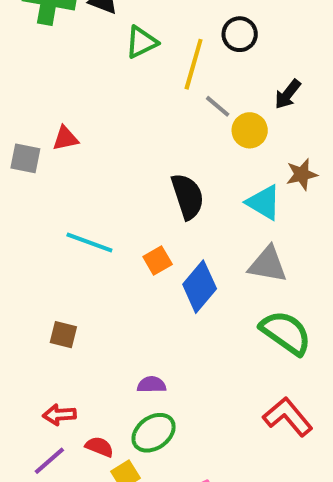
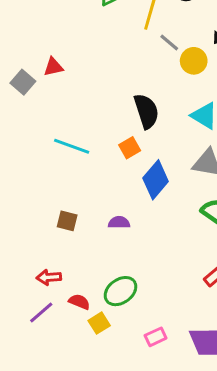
gray square: (25, 158) -> (23, 82), turned 30
orange square: (158, 260) -> (130, 148), moved
brown square: (63, 335) -> (67, 221), moved
purple semicircle: (152, 385) -> (119, 222), moved

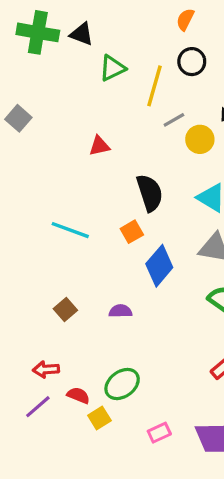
gray line: (169, 43) -> (174, 120), turned -70
red triangle: (53, 67) -> (99, 146), moved
gray square: (23, 82) -> (18, 118), moved
brown square: (67, 221) -> (65, 309), turned 35

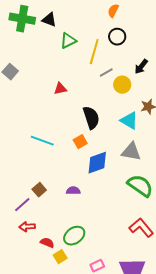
blue diamond: (159, 266) -> (97, 163), turned 30
purple line: (38, 407) -> (22, 205), moved

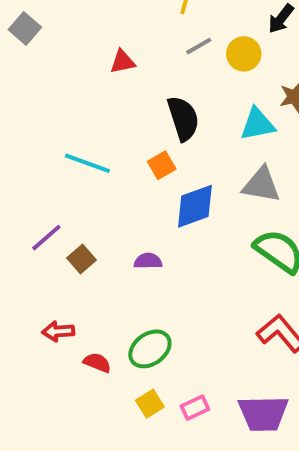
gray line: (106, 73) -> (199, 46), moved
cyan triangle: (129, 121) -> (257, 124), turned -42
purple line: (22, 205) -> (46, 238), moved
yellow square: (60, 257) -> (150, 404), moved

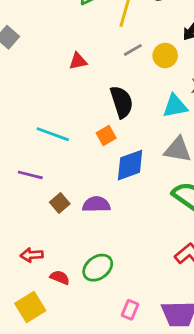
purple line: (46, 238) -> (30, 175), moved, turned 55
brown square: (82, 259) -> (60, 203), moved
purple semicircle: (148, 261) -> (96, 204), size x1.4
yellow square: (150, 404) -> (30, 307), moved, size x1.5
pink rectangle: (195, 408) -> (130, 310), turned -42

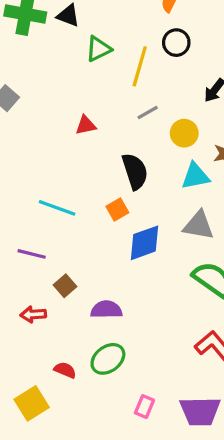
yellow circle: (165, 56) -> (184, 133), moved
purple semicircle: (96, 204) -> (106, 310), moved
red arrow: (32, 255) -> (33, 314), moved

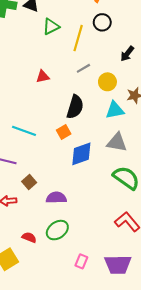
black semicircle: (135, 171) -> (75, 107), turned 35

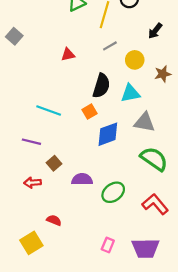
cyan triangle: (115, 110) -> (130, 93), moved
green ellipse: (57, 230) -> (113, 192), moved

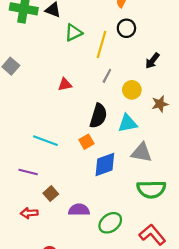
gray line: (110, 46) -> (107, 76), turned -32
green semicircle: (154, 159) -> (151, 189), turned 144

